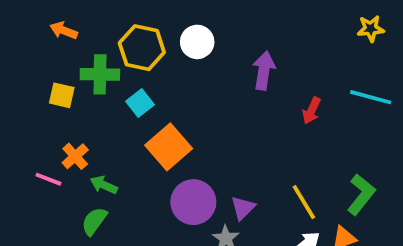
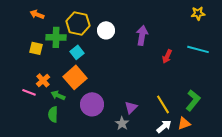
white circle: (197, 42) -> (106, 30), moved
orange square: (169, 147) -> (75, 77), moved
purple circle: (193, 202) -> (92, 104), moved
green semicircle: (94, 221) -> (53, 114), turned -35

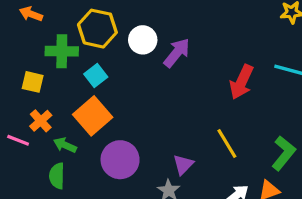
purple arrow: (142, 35) -> (177, 53), moved, turned 30
yellow square: (36, 48) -> (33, 82), moved
red arrow: (167, 56) -> (241, 82), size x1.5
yellow line: (163, 104) -> (227, 143), moved

